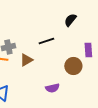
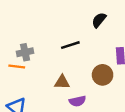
brown triangle: (26, 60) -> (62, 82), moved, turned 32

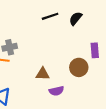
black line: (70, 45) -> (50, 16), moved

